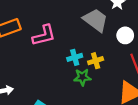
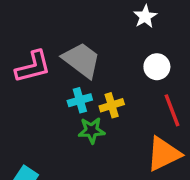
gray trapezoid: (96, 20) -> (82, 60), moved

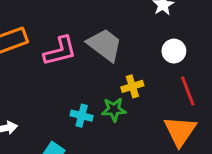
cyan cross: (80, 100) -> (82, 116), moved, turned 30
orange triangle: (164, 154) -> (180, 131), turned -30

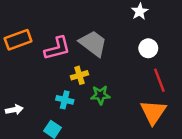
yellow cross: (132, 86) -> (79, 75), moved
cyan cross: (82, 116) -> (65, 100), moved

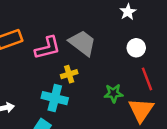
green star: (100, 95) -> (113, 93), moved
cyan cross: (65, 100) -> (55, 98), size x1.5

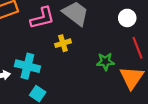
cyan cross: (55, 98) -> (27, 66), moved

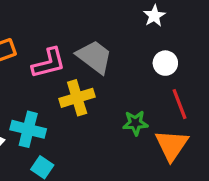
yellow cross: (63, 43) -> (77, 98), size x1.5

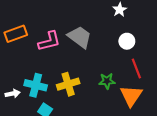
yellow cross: (77, 98) -> (68, 84), moved

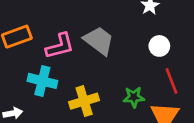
cyan cross: (36, 85) -> (42, 81), moved

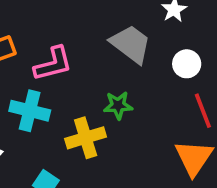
gray trapezoid: (99, 41) -> (131, 44), moved
green star: (134, 97) -> (118, 105), moved

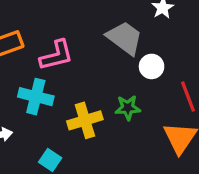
white circle: (187, 64) -> (152, 66), moved
green star: (118, 105) -> (128, 108), moved

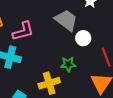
yellow cross: (85, 120) -> (49, 83), moved

